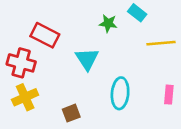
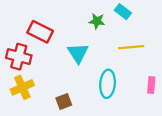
yellow line: (161, 43) -> (131, 47), moved

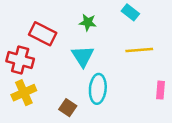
green star: (97, 21) -> (88, 22), moved
cyan ellipse: (108, 84) -> (98, 89), moved
brown square: (64, 102) -> (68, 108), turned -35

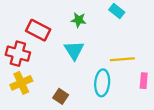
yellow line: (139, 50) -> (122, 59), moved
cyan ellipse: (98, 89) -> (102, 83), moved

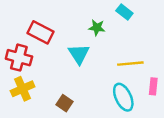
green star: (79, 20) -> (97, 28), moved
cyan ellipse: (102, 83) -> (123, 97), moved, turned -30

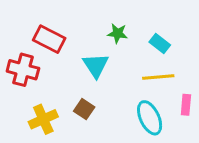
cyan rectangle: (124, 12) -> (160, 44), moved
yellow cross: (23, 89) -> (43, 119), moved
brown square: (64, 103) -> (84, 109), moved

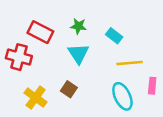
green star: (118, 33) -> (78, 26), moved
cyan rectangle: (160, 44) -> (114, 36), moved
yellow cross: (43, 119) -> (36, 98), turned -30

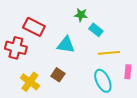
green star: (78, 26) -> (81, 15), moved
cyan triangle: (78, 54) -> (66, 45), turned -48

